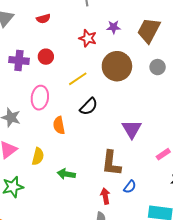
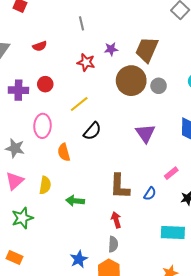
brown circle: (117, 66) -> (131, 81), moved
purple triangle: (132, 129) -> (145, 133), moved
blue semicircle: (130, 187) -> (150, 194), moved

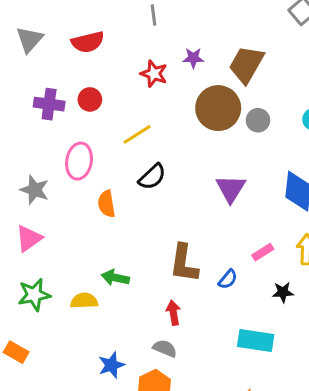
red semicircle: (40, 46) -> (88, 42), size x1.5
yellow semicircle: (45, 185) -> (84, 301), moved, turned -108
gray semicircle: (113, 244) -> (165, 348), turned -77

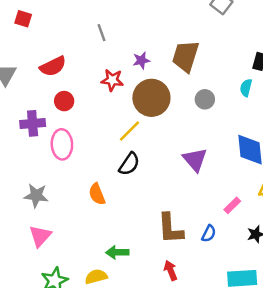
red circle: (90, 99) -> (64, 101), moved
brown circle: (218, 108) -> (151, 98), moved
yellow line: (137, 134) -> (130, 131), moved
pink ellipse: (79, 161) -> (62, 144), moved

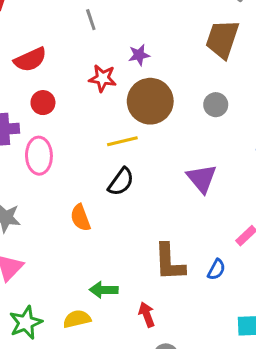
brown trapezoid: (186, 56) -> (222, 39), moved
yellow line: (130, 131) -> (122, 141), turned 30
red arrow: (171, 270) -> (147, 314), moved

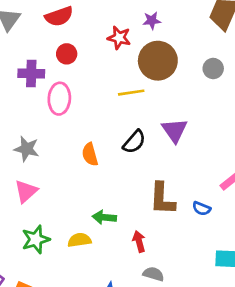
purple triangle: (202, 178) -> (175, 130), moved
black semicircle: (121, 182) -> (134, 142), moved
blue semicircle: (216, 270) -> (202, 209), turned 78

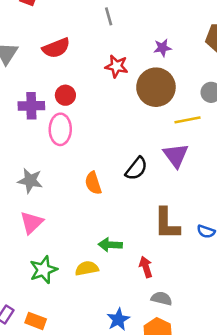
purple star: (152, 21) -> (162, 48), moved
red circle: (67, 54) -> (65, 95), moved
yellow line: (131, 93) -> (188, 120), moved

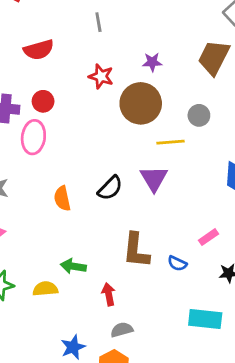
gray semicircle: (162, 298) -> (122, 330), turned -36

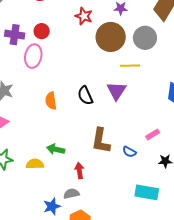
gray circle: (199, 115) -> (145, 38), moved, size x1.5
black semicircle: (110, 188) -> (85, 96), turned 108
gray semicircle: (122, 330) -> (71, 194), moved

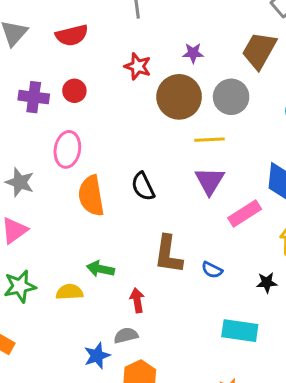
pink ellipse: (33, 56) -> (67, 149), moved
purple triangle: (117, 91) -> (210, 181), moved
orange semicircle: (51, 101) -> (91, 196), size x1.5
pink rectangle: (153, 135) -> (245, 214), moved, size x1.5

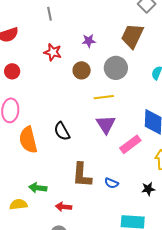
brown circle: (179, 97) -> (82, 70), size x0.6
red arrow: (137, 300) -> (63, 207), turned -70

